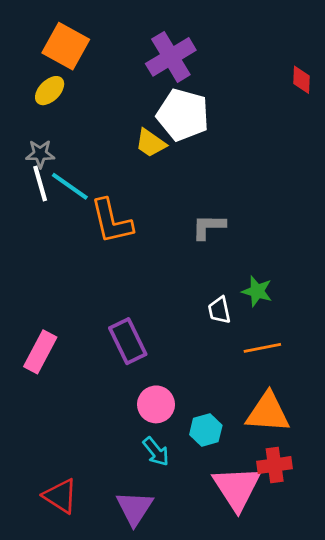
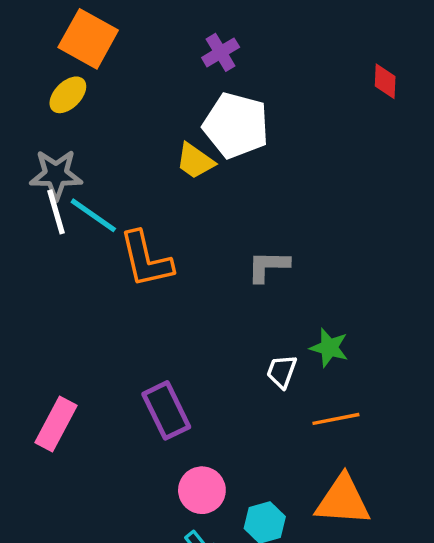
purple cross: (171, 57) -> (221, 52), size x0.6
gray star: (40, 154) -> (56, 175), size x1.4
white trapezoid: (219, 310) -> (282, 371), turned 32

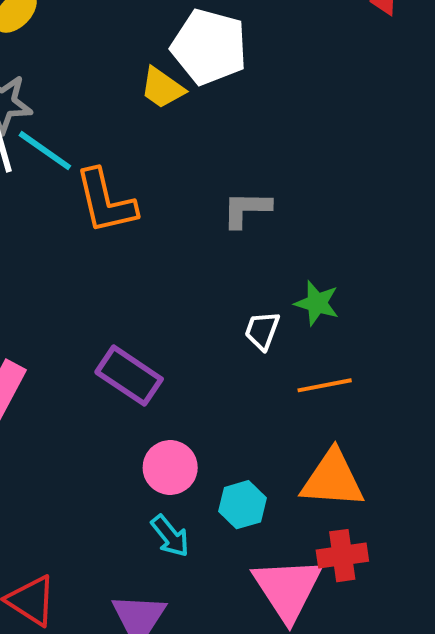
purple rectangle: (166, 410) -> (129, 376), turned -30

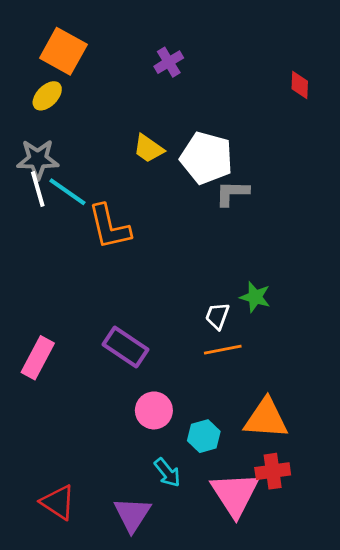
white pentagon: (209, 47) -> (207, 158), moved
gray L-shape: (246, 209) -> (232, 193), moved
orange line: (325, 385) -> (223, 350), moved
cyan arrow: (170, 536) -> (167, 473), moved

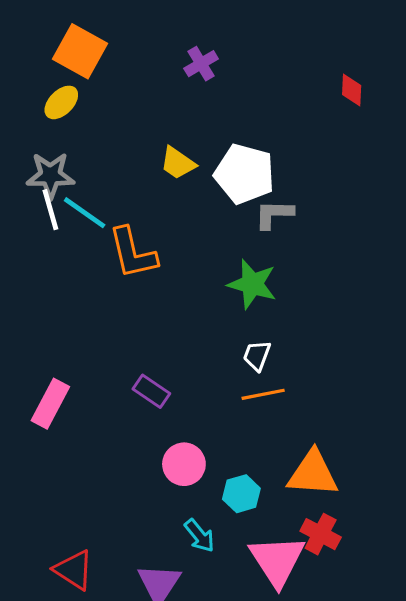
green star: (255, 297) -> (252, 284), moved, size x1.4
purple rectangle: (126, 347) -> (151, 391), size x0.7
red cross: (273, 471) -> (321, 534), turned 36

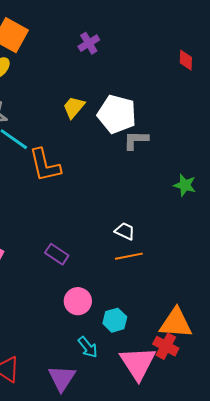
yellow trapezoid: (178, 163) -> (74, 107), turned 95
green star: (252, 284) -> (185, 185), moved, size x0.7
white trapezoid: (257, 356) -> (125, 231), turned 95
orange triangle: (313, 474) -> (176, 323), moved

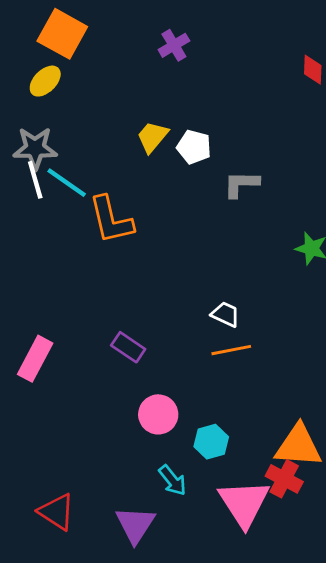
white pentagon: (117, 114) -> (194, 147), moved, size x0.6

